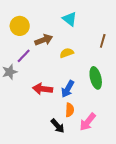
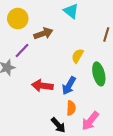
yellow semicircle: (67, 53) -> (77, 56), moved, turned -40

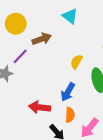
red arrow: (42, 86) -> (40, 107), moved

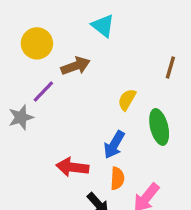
cyan triangle: (70, 16) -> (103, 26), moved

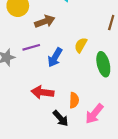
purple line: (43, 92) -> (31, 47), moved, turned 30
blue arrow: (114, 145) -> (55, 57), moved

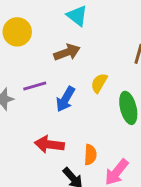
brown arrow: (45, 21) -> (67, 52), moved

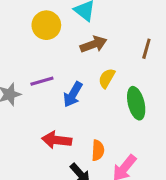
yellow circle: (17, 32) -> (46, 25), moved
brown arrow: (67, 52) -> (93, 44), moved

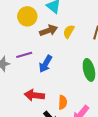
brown arrow: (93, 44) -> (49, 31), moved
yellow semicircle: (107, 78) -> (69, 32), moved

